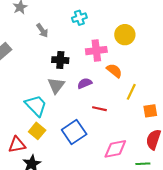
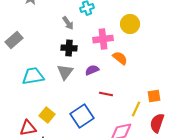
gray arrow: (42, 30) -> (68, 23), moved
yellow line: (131, 92) -> (136, 109), moved
cyan trapezoid: (36, 106) -> (33, 76), moved, turned -55

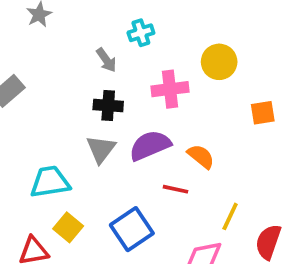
orange semicircle: (120, 58) -> (201, 156), moved
purple semicircle: (92, 70) -> (150, 145), size x1.6
cyan trapezoid: (33, 76) -> (50, 182), moved
orange square: (154, 96) -> (263, 113), moved

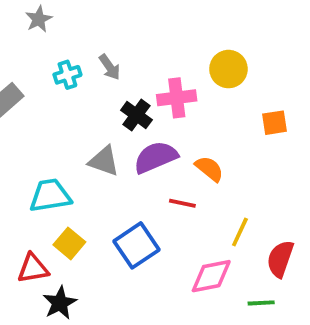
cyan cross: (141, 33) -> (67, 75), moved
black cross: (108, 105) -> (136, 115), moved, turned 32
gray triangle: (101, 149) -> (104, 161), turned -48

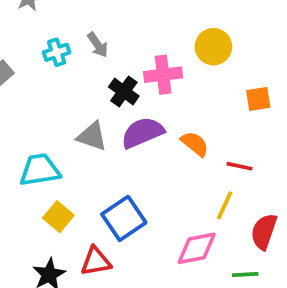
red line: (182, 203) -> (240, 166), moved
red triangle: (33, 268) -> (96, 261), moved

